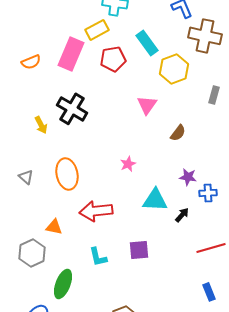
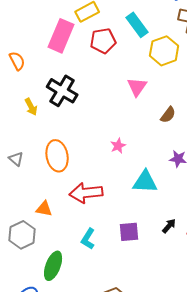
orange semicircle: (31, 62) -> (17, 61), moved, turned -96
black arrow: (182, 215) -> (169, 226), moved
cyan L-shape: (98, 257) -> (88, 239), turned 45

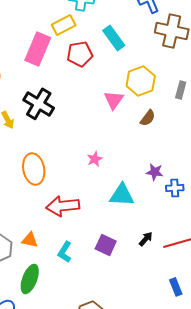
yellow hexagon: (164, 51) -> (141, 81), moved
brown semicircle: (168, 115) -> (148, 118), moved
orange triangle: (44, 209) -> (30, 240), moved
purple square: (129, 232) -> (106, 245), turned 30

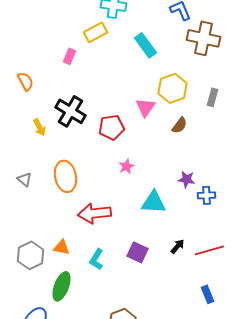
pink rectangle: (38, 49) -> (70, 56), size x0.5
red pentagon: (80, 54) -> (112, 127), moved

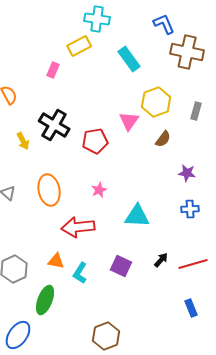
pink star: (126, 166) -> (99, 190), moved
purple star: (186, 179) -> (187, 173), moved
orange triangle: (62, 247) -> (56, 261), moved

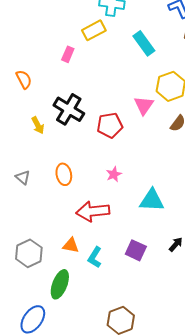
orange ellipse: (49, 190) -> (64, 174), size x0.7

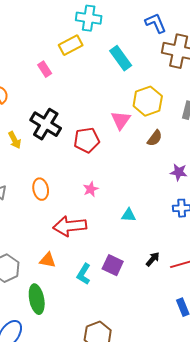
pink rectangle: (68, 54) -> (45, 69), turned -56
cyan triangle: (152, 200) -> (129, 215), size x0.6
cyan L-shape: (95, 257) -> (84, 274), moved
green ellipse: (60, 284) -> (37, 299), turned -32

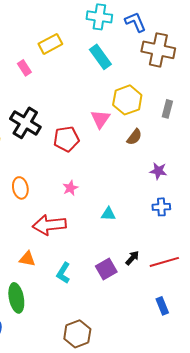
cyan cross: (89, 18) -> (99, 17), moved
purple square: (113, 265) -> (106, 269), moved, turned 35

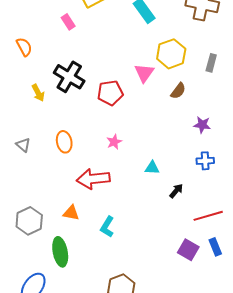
black arrow: (132, 258) -> (176, 191), moved
purple square: (106, 269) -> (188, 250), moved, turned -30
blue rectangle: (162, 306) -> (215, 247), moved

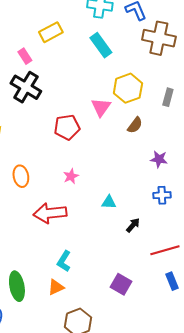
black cross: (69, 77) -> (26, 87), moved
orange triangle: (71, 213) -> (56, 287), moved, turned -36
purple square: (188, 250) -> (121, 284), moved

